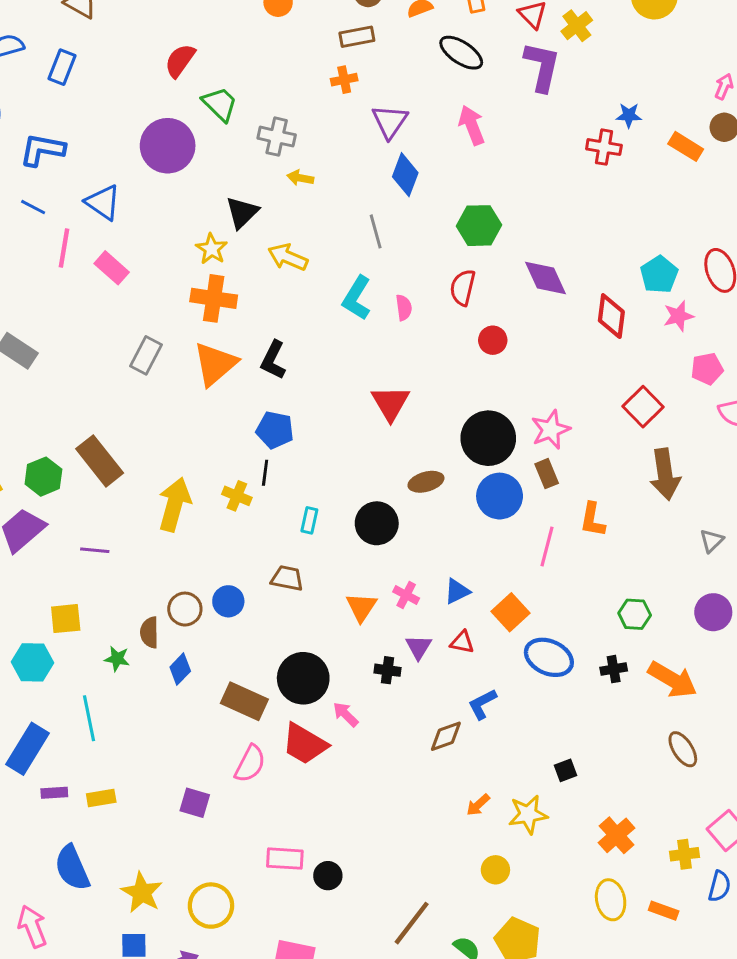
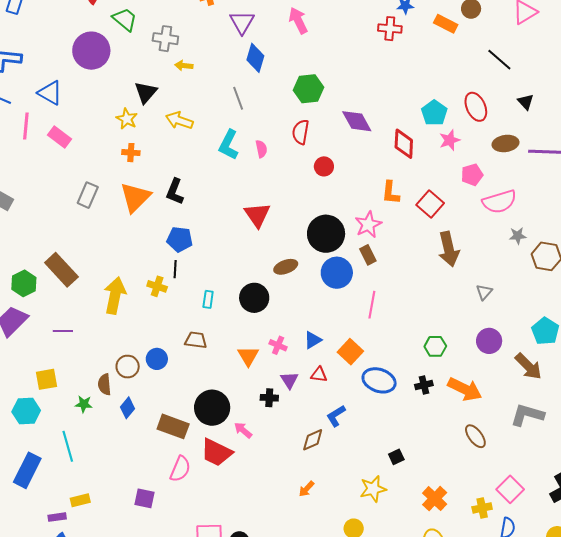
orange cross: (214, 298) -> (131, 153), size x0.6
orange L-shape: (593, 520) -> (391, 193), moved
purple rectangle: (54, 793) -> (57, 517), moved
orange arrow: (478, 805) -> (307, 489), moved

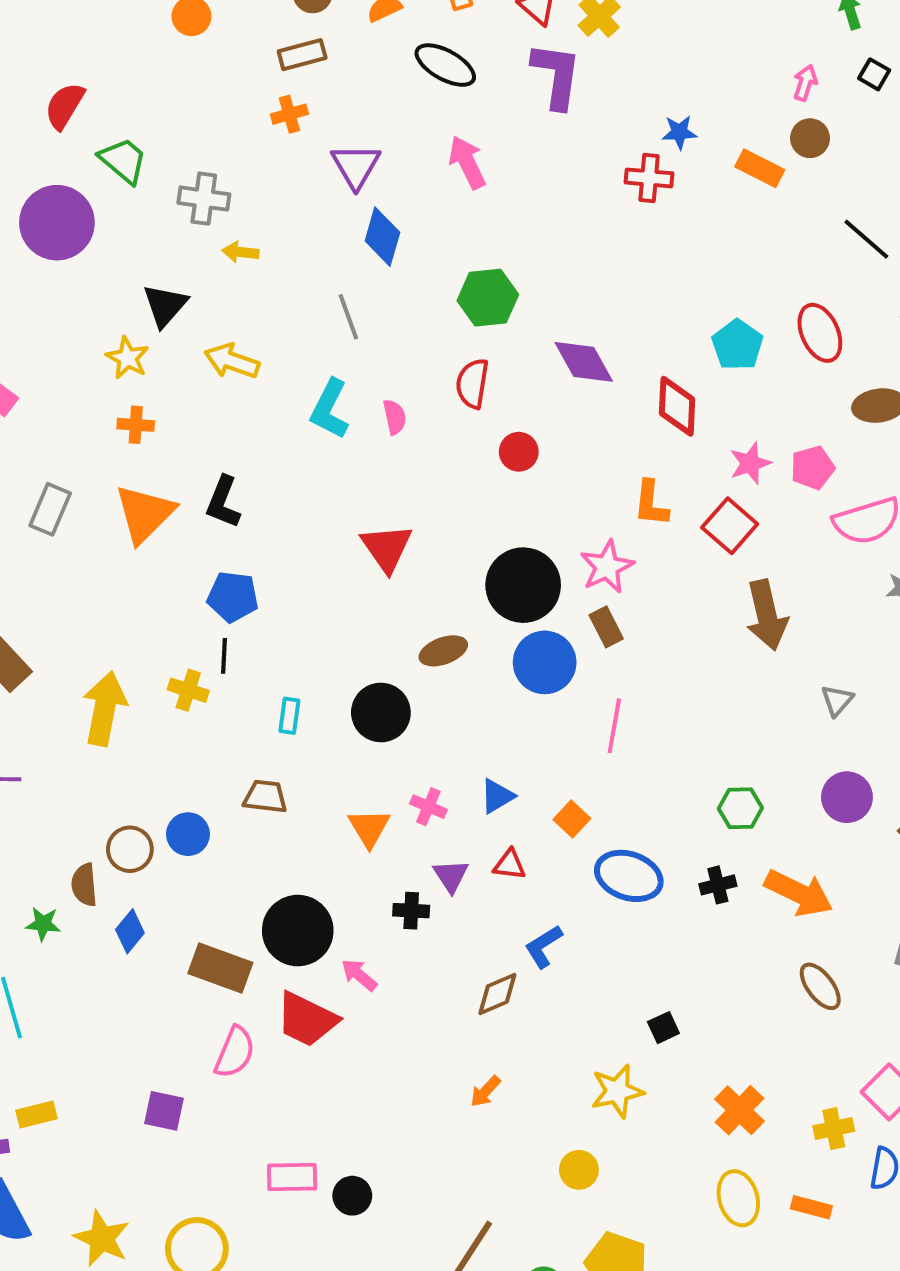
pink star: (450, 140) -> (750, 463), moved
orange square: (350, 352) -> (572, 819), size x0.7

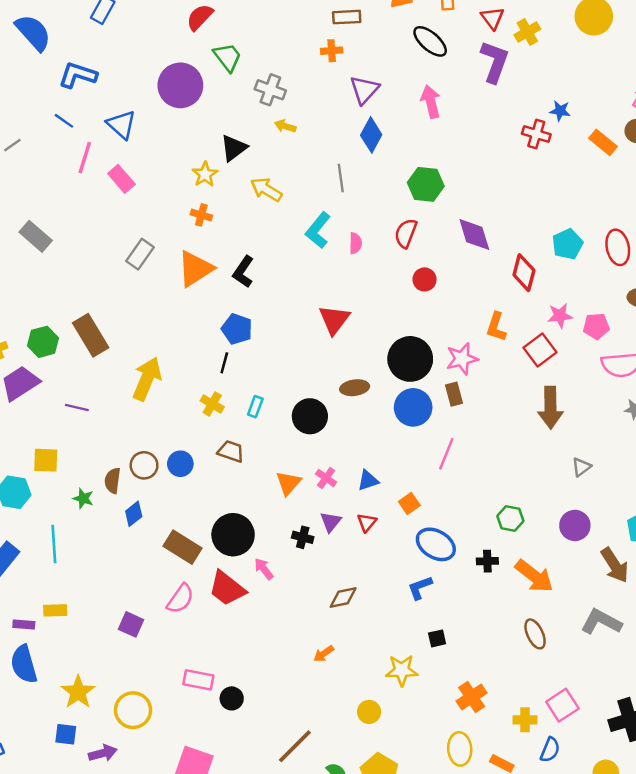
yellow cross: (188, 690) -> (212, 404), moved
red triangle: (509, 865) -> (367, 523), turned 50
blue L-shape: (544, 946) -> (420, 588), moved

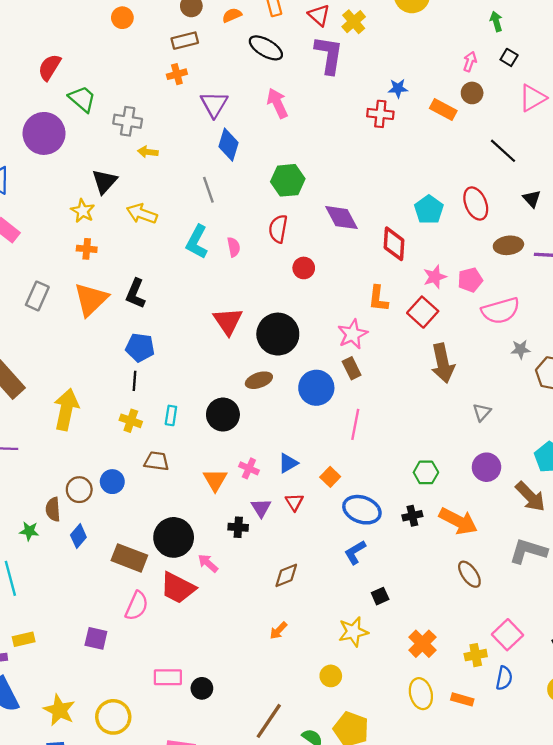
black circle: (410, 359) -> (278, 334), moved

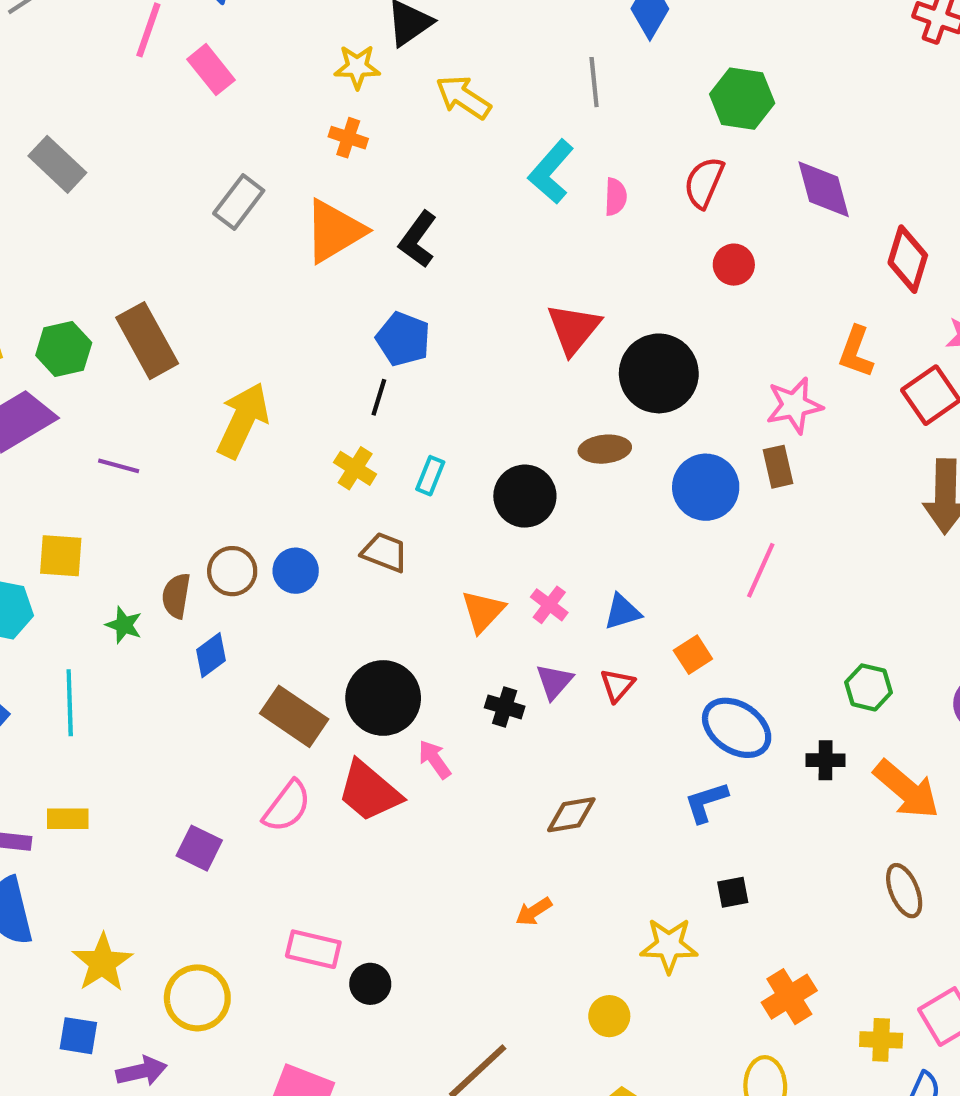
yellow star: (83, 211) -> (357, 67), turned 30

